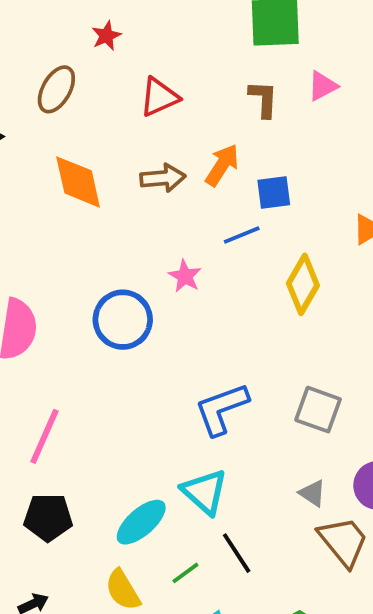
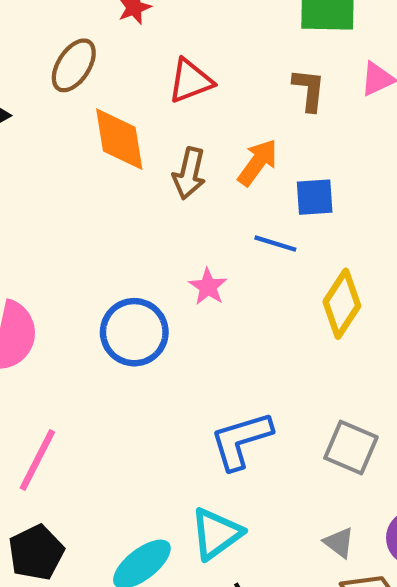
brown arrow: (163, 178) -> (189, 173), turned 105
orange diamond: (78, 182) -> (119, 139), moved
blue line: (242, 235) -> (275, 244), turned 36
cyan triangle: (205, 492) -> (216, 534), turned 39
black pentagon: (48, 517) -> (36, 553), turned -30

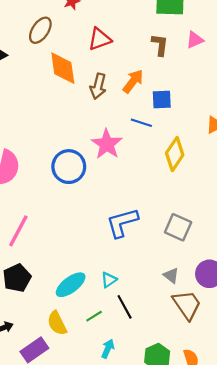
pink star: (208, 287) -> (107, 144), size x1.6
cyan triangle: (216, 534) -> (109, 280), moved, size x0.6

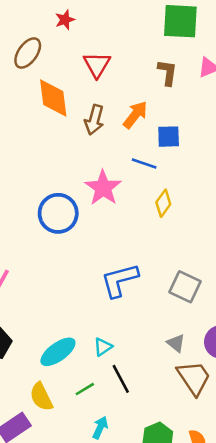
red triangle: (100, 39) -> (97, 65), turned -40
yellow diamond: (175, 154) -> (163, 203), moved, size x0.7

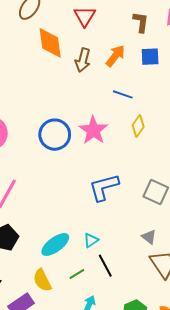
blue square: (169, 137) -> (150, 57), moved
pink star: (103, 188) -> (93, 130), moved

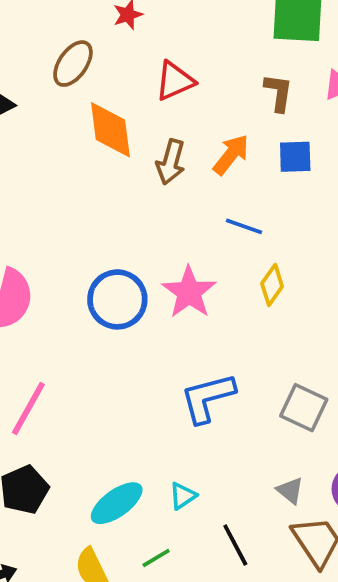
red triangle: (85, 16) -> (175, 81), turned 35
black line: (105, 266) -> (235, 545), moved

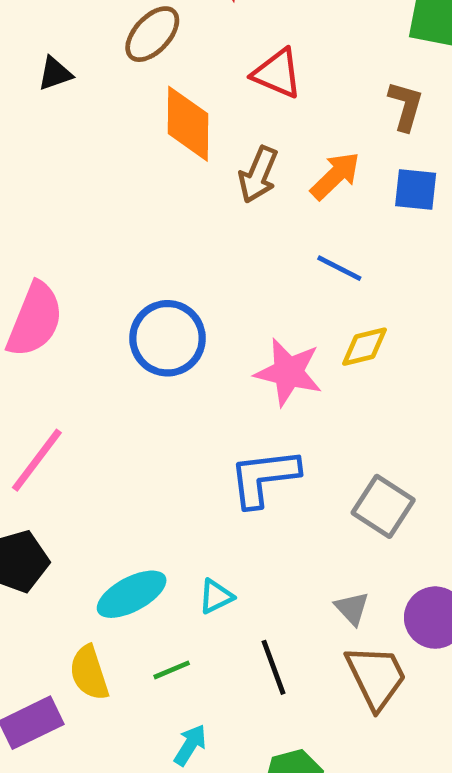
red triangle: (175, 81) -> (277, 73), turned 39
yellow diamond: (272, 285) -> (365, 347), turned 33
pink star: (189, 292) -> (288, 372), moved, turned -30

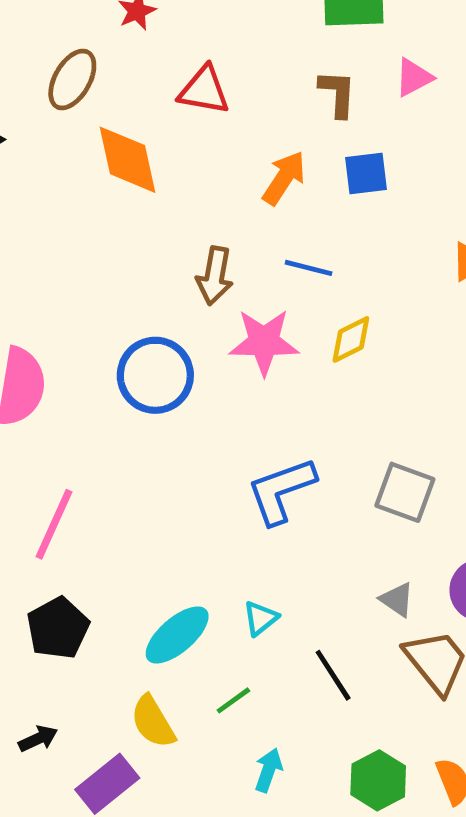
brown arrow: (258, 175) -> (215, 276), moved
pink star: (288, 372) -> (264, 342), moved

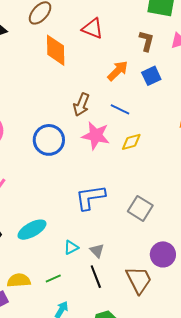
blue square: (366, 174) -> (151, 76), turned -30
gray triangle: (397, 600) -> (97, 251), moved
cyan ellipse: (177, 635) -> (32, 230), moved
yellow semicircle: (153, 722) -> (19, 280), turned 105

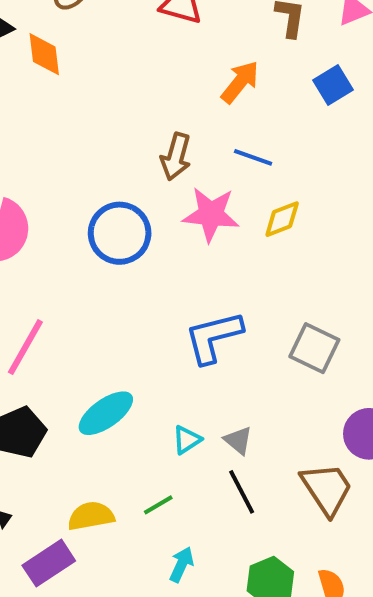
orange diamond: (56, 50) -> (44, 54), moved, size x0.7
blue square: (151, 76) -> (333, 85), moved

